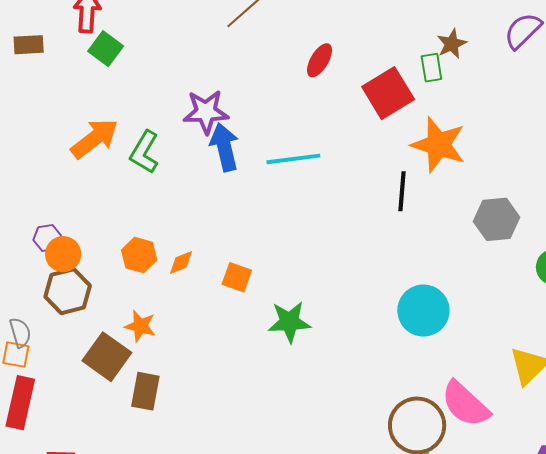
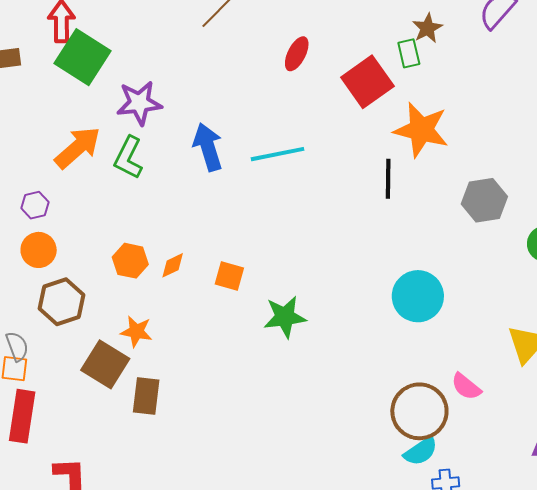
green square: (106, 49) -> (83, 57), size x1.6
purple star: (206, 112) -> (139, 103), moved
purple hexagon: (47, 238) -> (35, 205), moved
orange circle: (63, 254) -> (39, 250), moved
pink semicircle: (465, 404) -> (466, 387), size x0.6

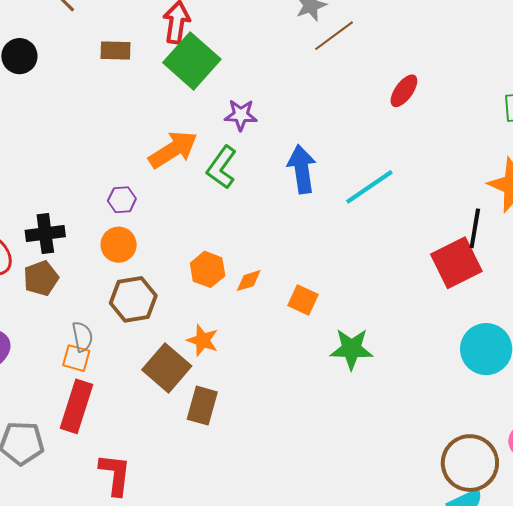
red square: (367, 82) -> (456, 263), moved
purple star: (139, 103) -> (241, 115), size x0.7
cyan line: (277, 154) -> (369, 187), turned -32

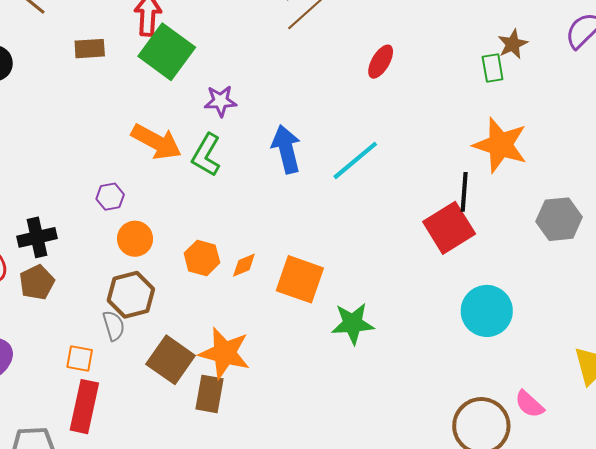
orange arrow: (173, 150) -> (156, 142), turned 66
orange circle: (119, 245) -> (135, 239), moved
orange square: (303, 300) -> (300, 279), size x1.6
gray semicircle: (82, 337) -> (114, 326), moved
orange star: (203, 340) -> (225, 353), moved, size x1.6

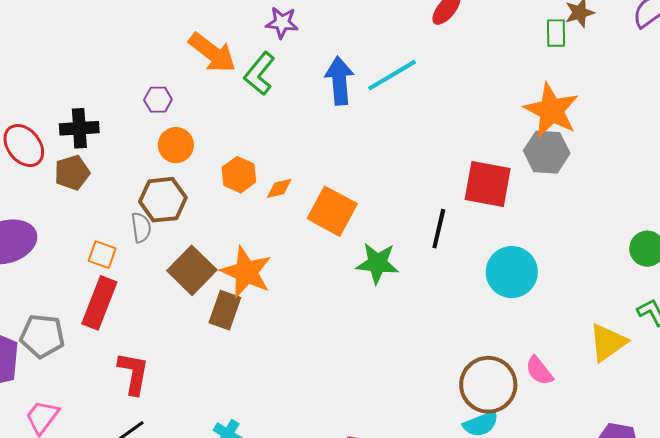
cyan line: (355, 160) -> (392, 75), moved
black line: (464, 192) -> (439, 229), moved
gray hexagon: (559, 219) -> (547, 152), moved
red square: (449, 228) -> (488, 184), turned 33

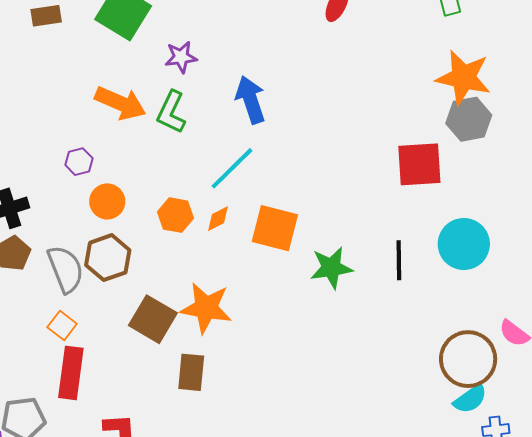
cyan line: (392, 75) -> (232, 168), moved
gray semicircle: (141, 228) -> (66, 269), moved, size x1.6
black line: (439, 229) -> (399, 260), moved
orange square: (102, 255) -> (62, 325), turned 32
brown rectangle: (225, 310) -> (191, 372), moved

